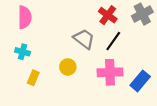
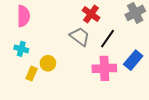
red cross: (108, 15) -> (91, 14), moved
yellow circle: (68, 67) -> (48, 63), moved
blue rectangle: (140, 81) -> (133, 60), moved

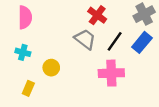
blue rectangle: (133, 60) -> (142, 42), moved
yellow rectangle: (32, 74) -> (28, 88), moved

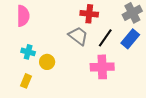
red cross: (97, 15) -> (89, 14), turned -30
cyan cross: (23, 52) -> (28, 52), moved

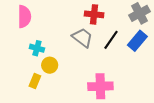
cyan cross: (28, 52) -> (37, 48), moved
pink cross: (102, 67) -> (100, 86), moved
yellow rectangle: (26, 81) -> (35, 81), moved

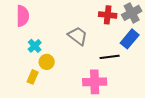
red cross: (94, 14) -> (108, 15), moved
black line: (111, 40) -> (110, 57), moved, turned 48
cyan cross: (37, 48) -> (35, 46), turned 32

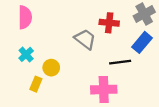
red cross: (108, 15) -> (109, 23), moved
cyan cross: (35, 46) -> (26, 54), moved

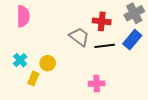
cyan cross: (26, 54) -> (20, 60), moved
black line: (120, 62) -> (105, 46), moved
pink cross: (104, 90) -> (97, 84), size x0.7

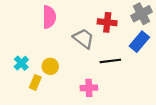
pink semicircle: (23, 16) -> (49, 17), moved
black line: (105, 46) -> (110, 61), moved
pink cross: (97, 84) -> (89, 88), moved

